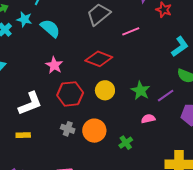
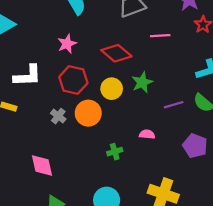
green star: (140, 91) -> (142, 82), moved
purple line: (166, 96) -> (174, 105), moved
orange circle: (94, 131) -> (88, 113), moved

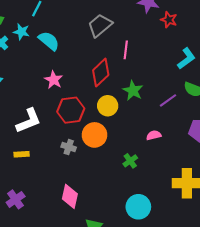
pink line: (160, 36) -> (126, 50), moved, turned -60
red diamond: (116, 53) -> (101, 73), turned -64
pink diamond: (42, 166) -> (70, 196), turned 45

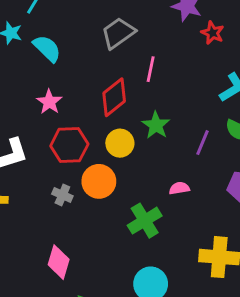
purple line: (168, 100) -> (203, 143), turned -36
green cross: (130, 161) -> (145, 221), size x1.6

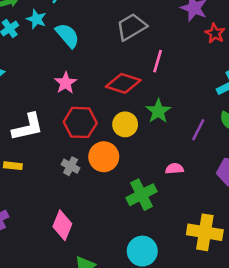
red diamond: (114, 97) -> (123, 83), turned 52

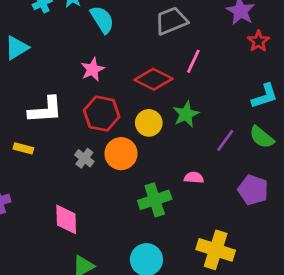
pink diamond: (62, 225) -> (66, 219), turned -32

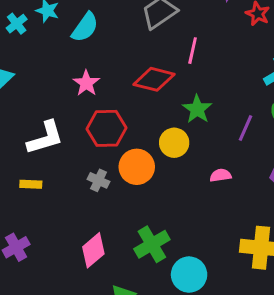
cyan semicircle: (102, 20) -> (85, 27), turned 80
yellow circle: (149, 123) -> (174, 143), moved
green cross: (155, 200) -> (152, 244), moved
pink diamond: (66, 219) -> (93, 250), turned 64

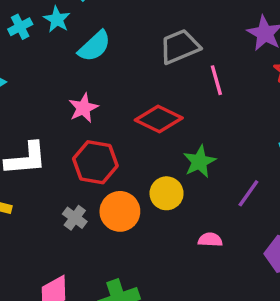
pink line: (193, 51) -> (216, 80), moved, turned -40

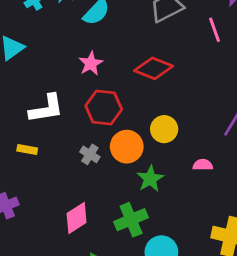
pink line: (216, 80) -> (214, 30), moved
green star: (199, 162) -> (150, 179), moved

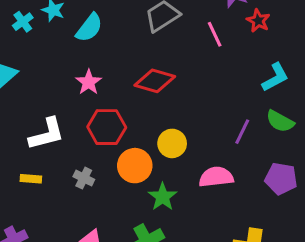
gray cross: (90, 154) -> (84, 178), moved
pink semicircle: (203, 165) -> (216, 177), size x1.6

